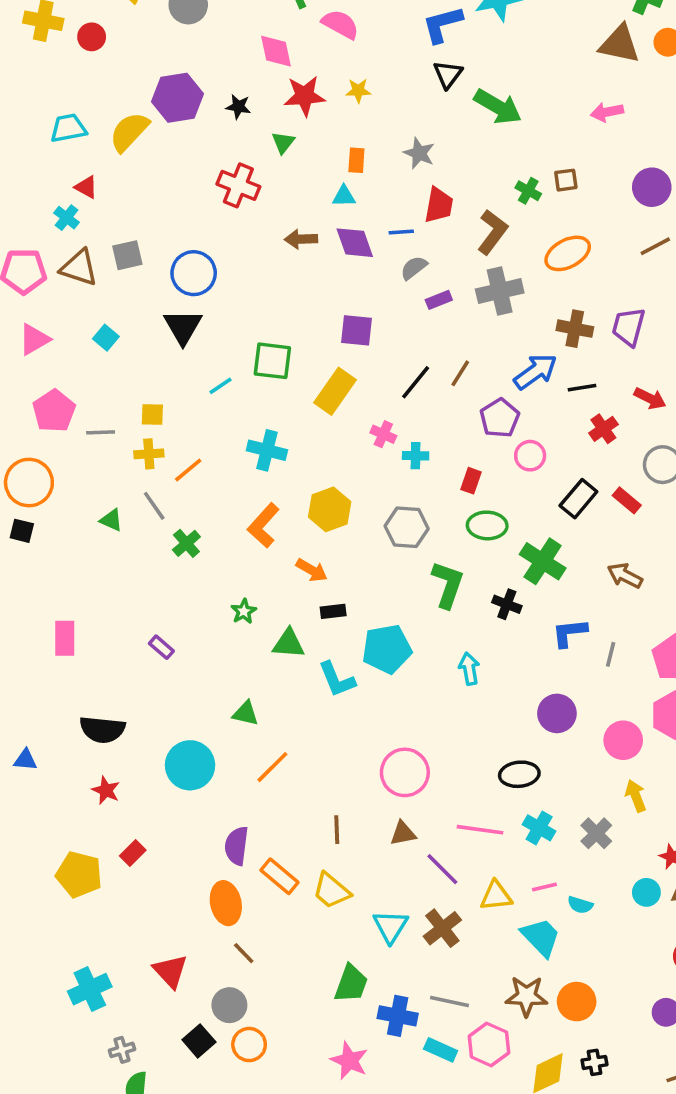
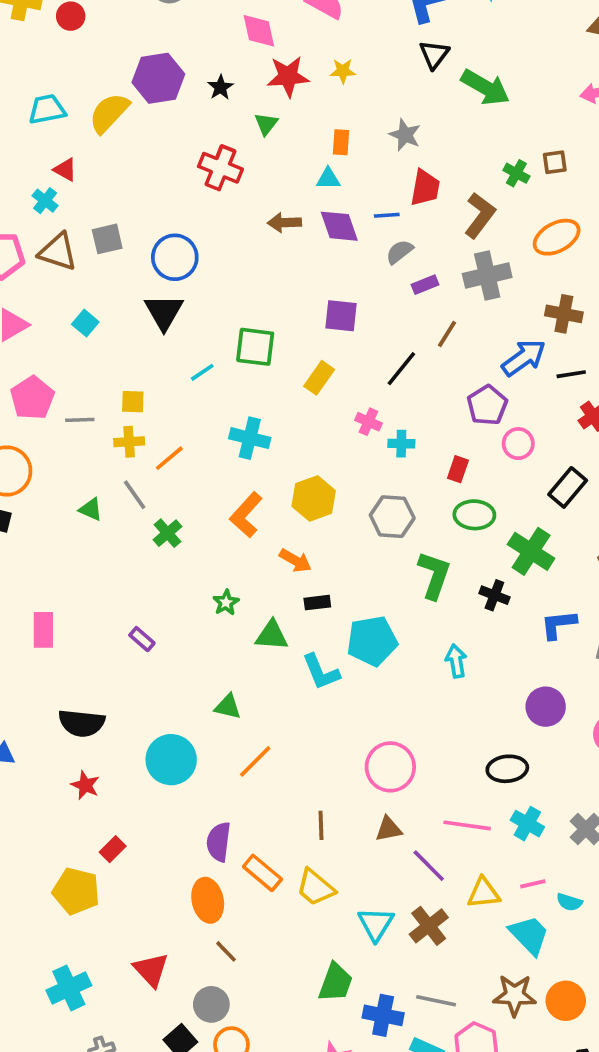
black star: (238, 107) -> (220, 87), turned 30
brown line: (460, 373) -> (447, 334), moved
yellow rectangle: (335, 391) -> (319, 378), size x0.7
yellow pentagon: (79, 874) -> (76, 891), moved

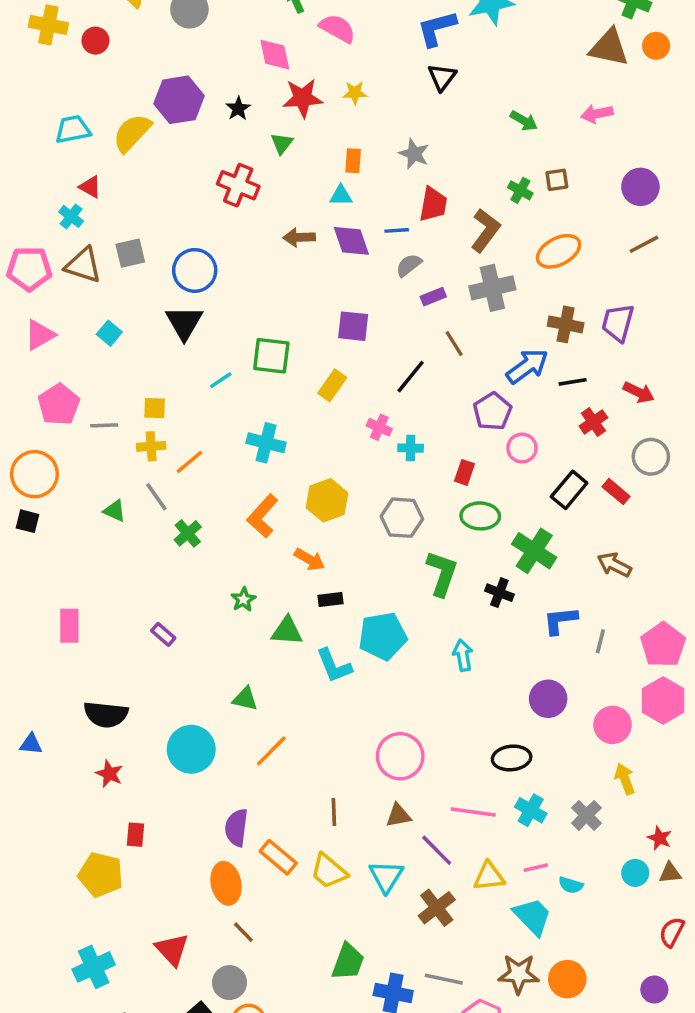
green arrow: (485, 87) -> (524, 121), moved, size x0.6
brown line: (447, 334) -> (454, 344), turned -64
red rectangle: (113, 849) -> (135, 835), turned -40
cyan triangle: (376, 924) -> (386, 876), moved

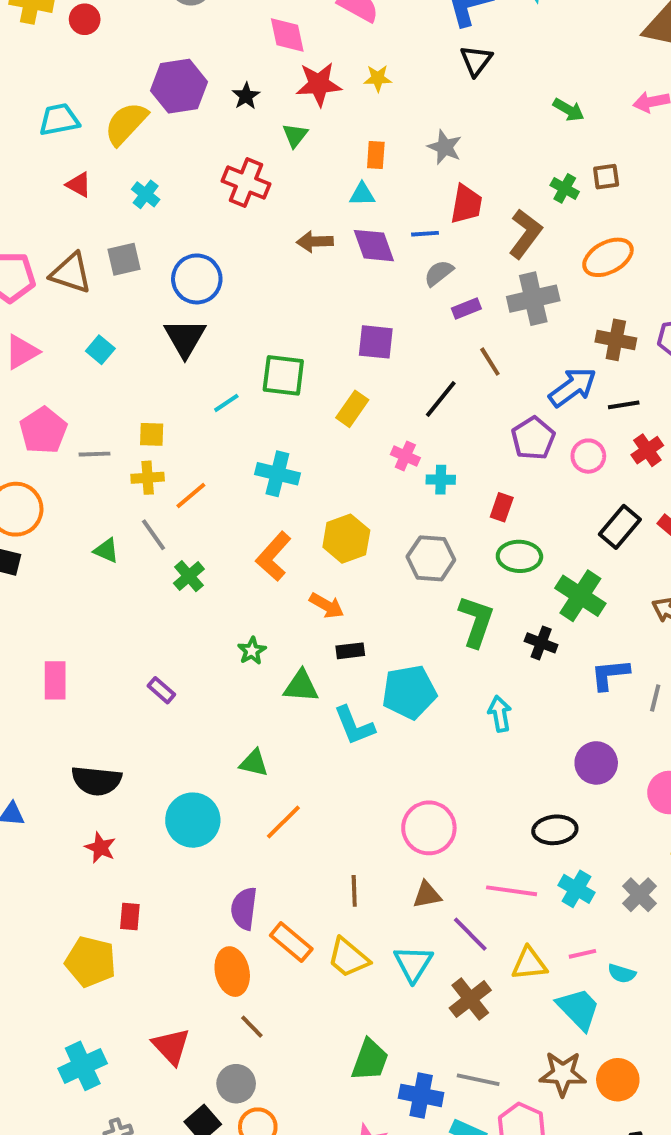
cyan cross: (71, 216) -> (146, 194), moved
pink circle: (522, 448) -> (588, 456), moved

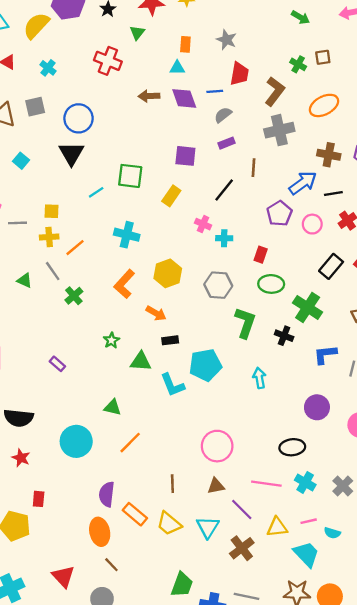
purple rectangle: (466, 308) -> (227, 143), moved
brown line: (490, 362) -> (254, 168), turned 36

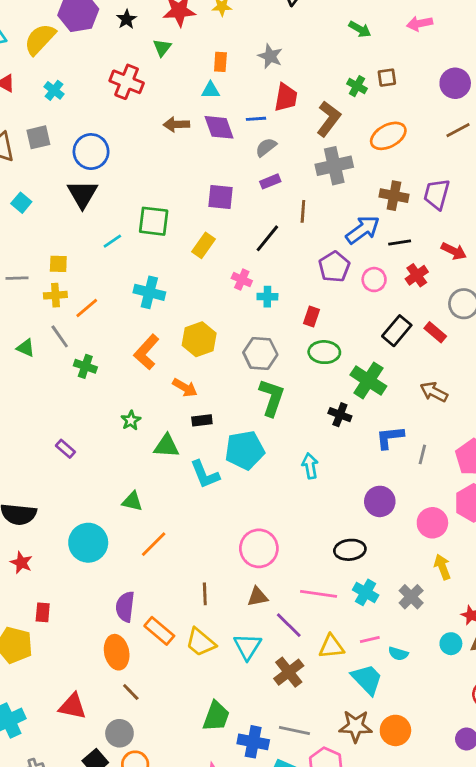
green cross: (74, 296) -> (85, 366), turned -30
green L-shape: (245, 323) -> (272, 398), moved
red triangle: (63, 576) -> (73, 706), turned -35

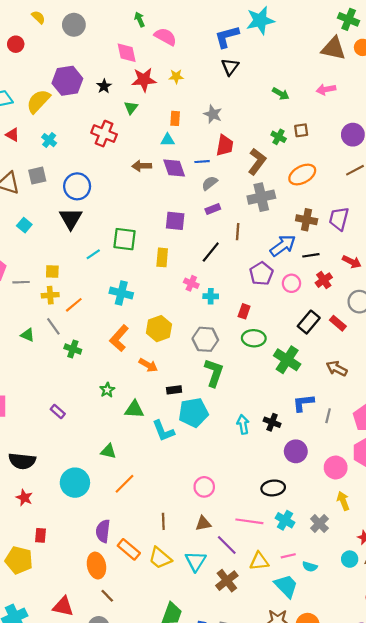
yellow rectangle: (203, 245) -> (162, 257), turned -30
black cross: (340, 415) -> (272, 422), moved
black rectangle: (202, 420) -> (174, 390), moved
pink circle: (259, 548) -> (204, 487), size x0.7

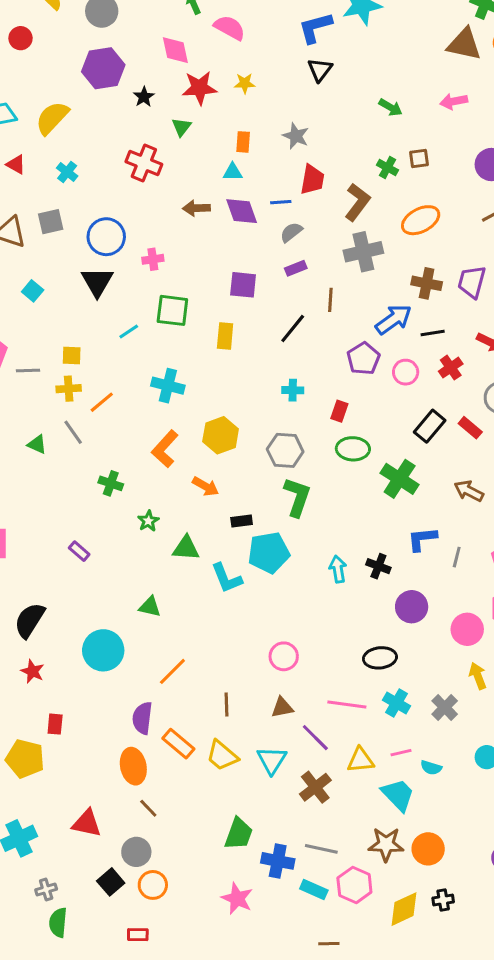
purple hexagon: (67, 81) -> (103, 68), moved
pink cross: (191, 283) -> (153, 259), moved, turned -32
green cross: (73, 349) -> (111, 483), moved
black semicircle: (22, 461) -> (30, 620), turned 116
orange line: (124, 484) -> (172, 671), moved

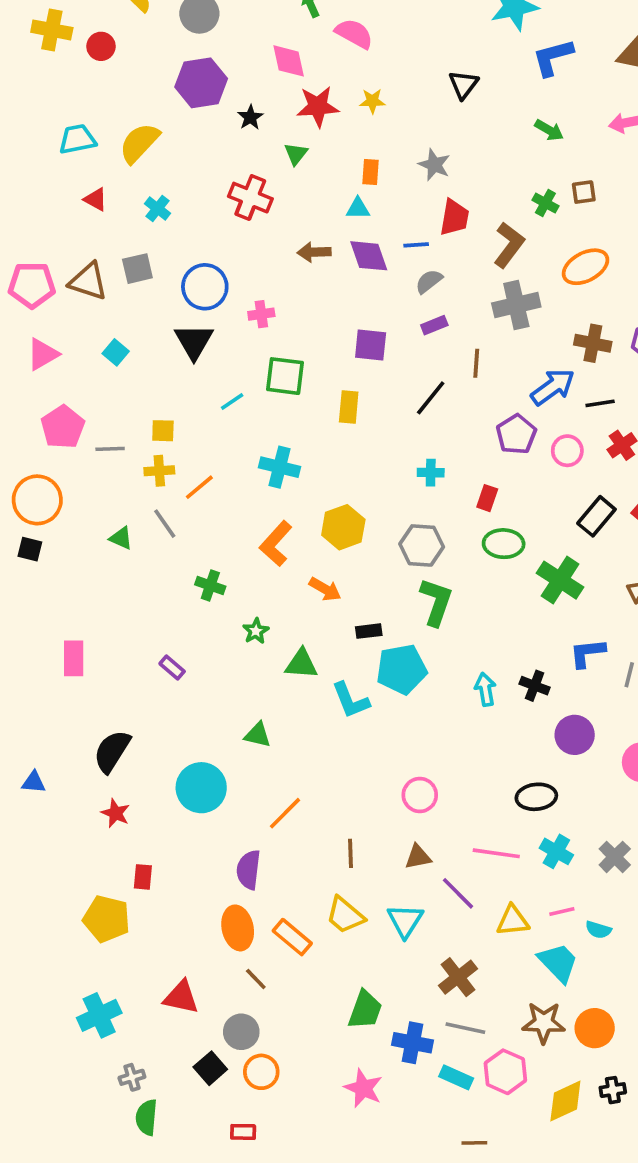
blue L-shape: (315, 28) -> (553, 57), moved
orange rectangle: (178, 744) -> (292, 937), moved
brown cross: (315, 787) -> (458, 977), moved

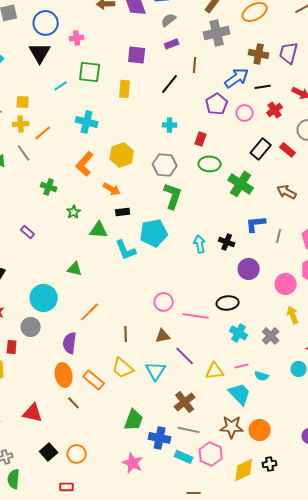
black rectangle: (369, 631) -> (123, 212), moved
pink line: (496, 853) -> (196, 316), moved
gray circle: (241, 1032) -> (31, 327), moved

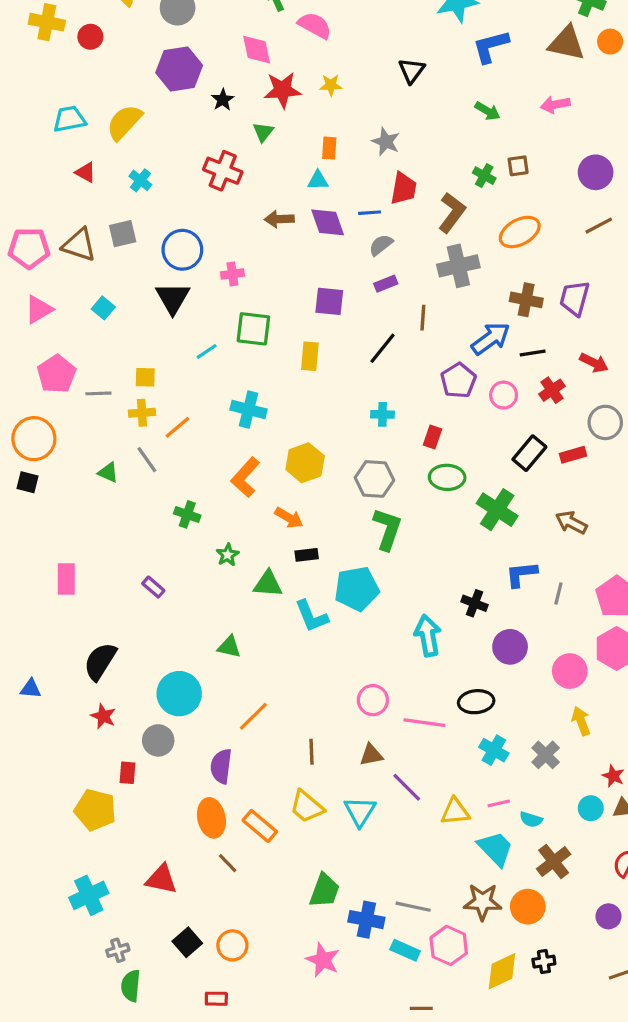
red rectangle: (288, 150) -> (573, 455), turned -56
cyan arrow: (200, 244) -> (428, 636), moved, size x1.4
brown cross: (185, 402) -> (554, 861), moved

